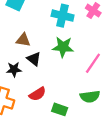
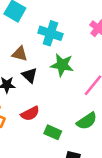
cyan cross: (63, 16) -> (50, 33), moved
green semicircle: (90, 97) -> (87, 121), turned -30

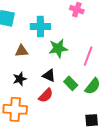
black triangle: (29, 75) -> (49, 75), moved
green rectangle: (53, 132) -> (71, 83), moved, turned 40

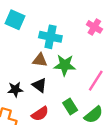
brown triangle: (22, 51) -> (40, 60), moved
black triangle: (49, 75) -> (39, 85), moved

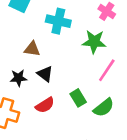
brown triangle: (40, 60) -> (32, 49), moved
green star: (65, 65) -> (94, 42), moved

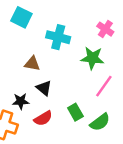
black star: (18, 78) -> (21, 101), moved

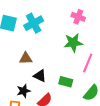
cyan cross: (58, 37) -> (34, 23), moved, turned -30
green rectangle: (75, 112) -> (66, 82), moved, turned -32

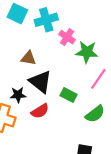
pink cross: (78, 17) -> (67, 37), moved
black triangle: (40, 76) -> (40, 82), size x1.5

